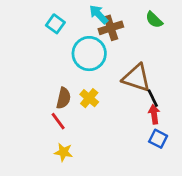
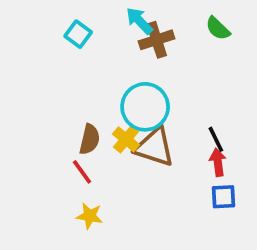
cyan circle: (89, 54) -> (145, 107), moved
brown triangle: (136, 78) -> (155, 147), moved
blue square: (158, 139) -> (224, 197), turned -30

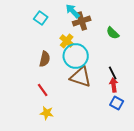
green semicircle: (218, 28) -> (113, 33), moved
brown semicircle: (90, 139) -> (45, 59), moved
yellow cross: (126, 139) -> (67, 41), moved
blue square: (224, 197) -> (117, 103), turned 32

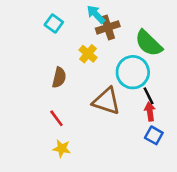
green semicircle: (113, 33) -> (149, 43), size x1.6
cyan circle: (76, 56) -> (133, 72), moved

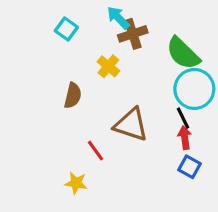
cyan circle: (133, 72) -> (194, 89), moved
red line: (56, 118) -> (95, 151), moved

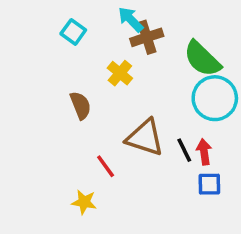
brown semicircle: (73, 95) -> (80, 105), turned -35
black line: (183, 118) -> (184, 150), moved
blue square: (189, 167) -> (209, 184), turned -30

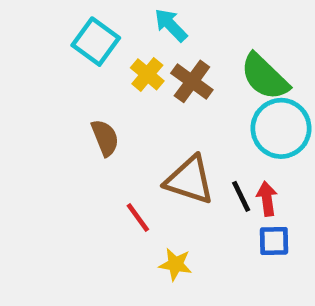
cyan square: (73, 32) -> (96, 42), size x1.4
brown cross: (147, 37) -> (192, 81), moved, turned -36
yellow cross: (120, 73) -> (147, 74), moved
yellow star: (84, 202) -> (175, 264), moved

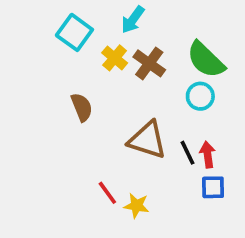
cyan arrow: (171, 25) -> (133, 20), turned -100
cyan circle: (281, 128) -> (200, 96), moved, size x0.6
red line: (138, 218) -> (107, 193), moved

